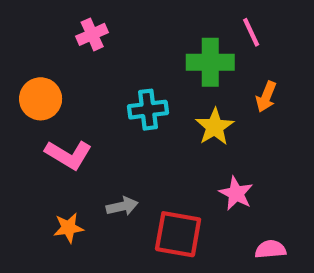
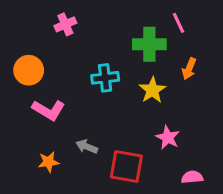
gray arrow: (122, 206) -> (87, 147), turned -145

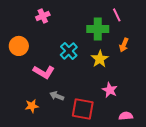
cyan cross: (105, 78) -> (69, 51), turned -36
pink L-shape: (49, 110) -> (44, 72), moved

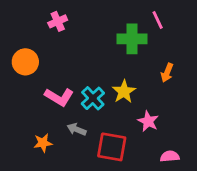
orange arrow: (124, 45) -> (167, 73), moved
cyan cross: (69, 51) -> (93, 98), moved
yellow star: (100, 59) -> (124, 92), moved

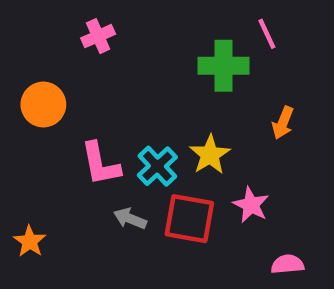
pink L-shape: (59, 97) -> (100, 164), turned 48
orange star: (43, 143) -> (30, 241), moved, turned -30
red square: (112, 147) -> (189, 219), moved

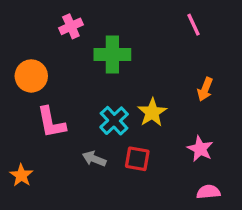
green cross: (224, 66) -> (112, 54), moved
pink L-shape: (100, 164) -> (51, 122), moved
pink star: (251, 205) -> (200, 149), moved
red square: (189, 219) -> (137, 159), size x0.7

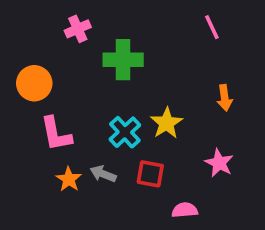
orange arrow: (205, 89) -> (225, 98), turned -30
orange star: (21, 175) -> (69, 179), moved
pink semicircle: (208, 192) -> (185, 210), moved

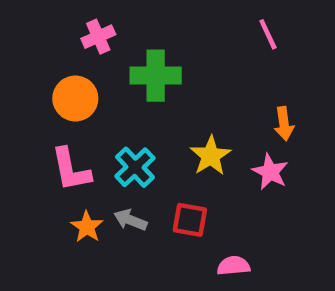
orange circle: (34, 83) -> (75, 98), moved
cyan cross: (125, 132) -> (135, 167), moved
pink star: (219, 163) -> (270, 172), moved

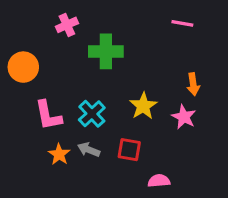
pink line: (268, 34) -> (182, 23), turned -55
orange circle: (75, 98) -> (23, 67), moved

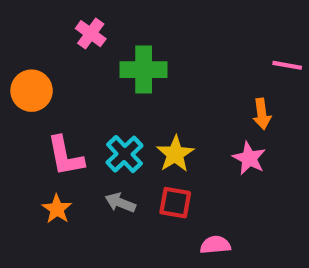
pink line: (182, 23) -> (287, 65), moved
pink cross: (67, 25) -> (91, 34), turned -30
yellow star: (143, 106) -> (175, 154), moved
orange star: (59, 154) -> (57, 209), moved

